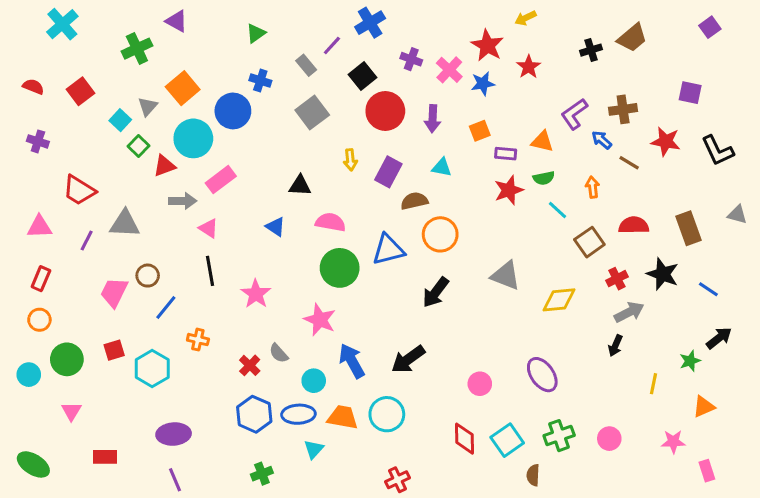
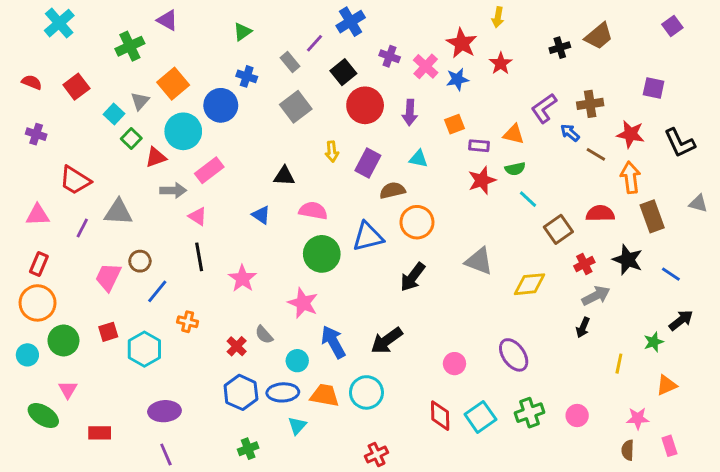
yellow arrow: (525, 18) -> (498, 17), turned -54
orange arrow: (593, 187) -> (631, 177), moved, size x1.5
orange circle: (39, 320) -> (38, 303), size x1.6
green ellipse: (33, 464) -> (43, 416), moved
brown semicircle: (533, 475) -> (628, 450), moved

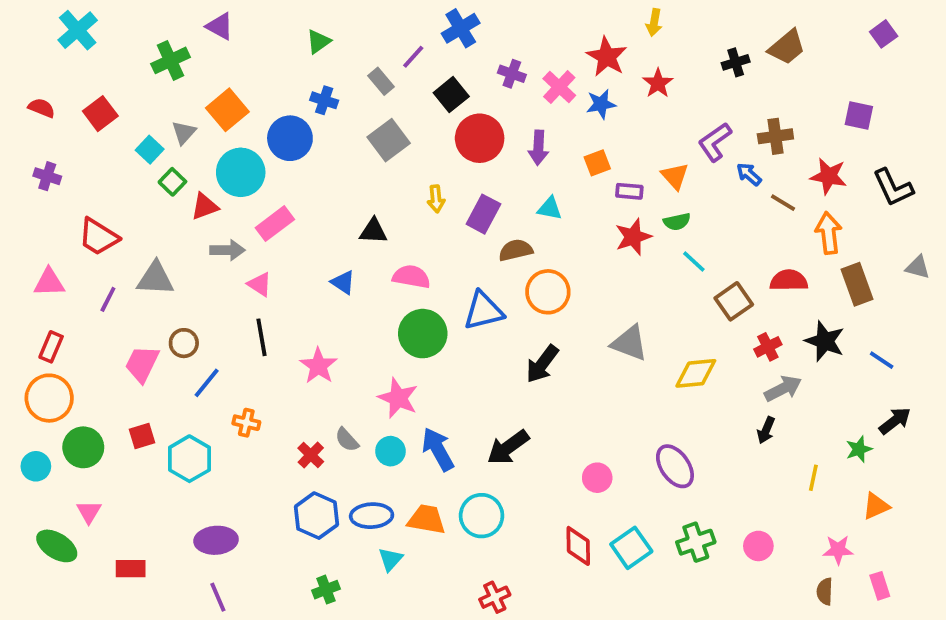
orange triangle: (514, 134) -> (675, 176), turned 35
cyan circle: (297, 361) -> (390, 451), moved

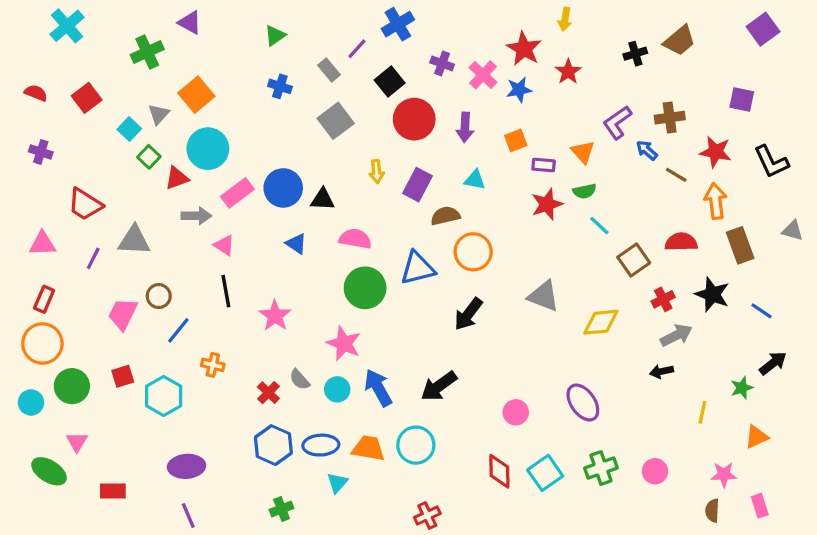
purple square: (884, 34) -> (763, 29), size x1.4
blue circle: (290, 138) -> (283, 188), moved
black arrow: (766, 430) -> (662, 371), turned 55

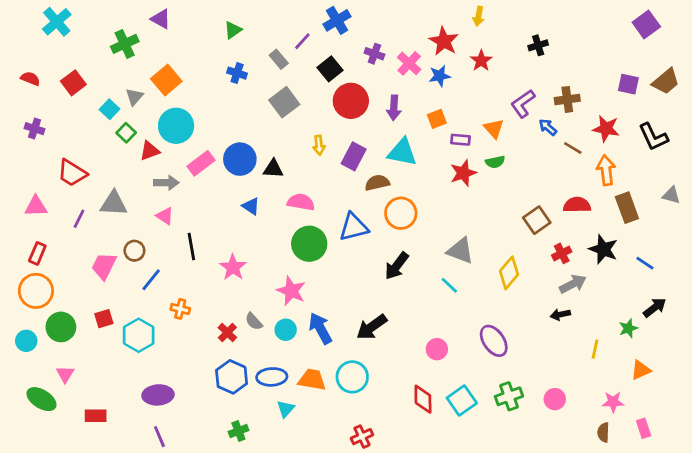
brown trapezoid: (680, 41) -> (666, 81), moved
cyan triangle: (475, 180) -> (402, 152), size x1.6
cyan line: (599, 226) -> (449, 285), moved
pink triangle: (224, 245) -> (165, 216), moved
yellow diamond: (601, 322) -> (509, 273), turned -44

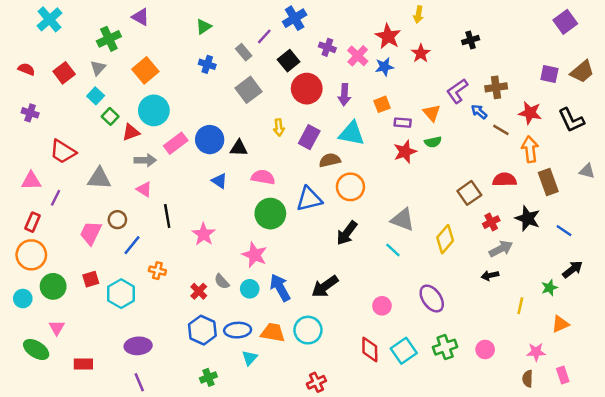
gray triangle: (134, 97) -> (98, 68), moved
purple line: (79, 219) -> (56, 198), moved

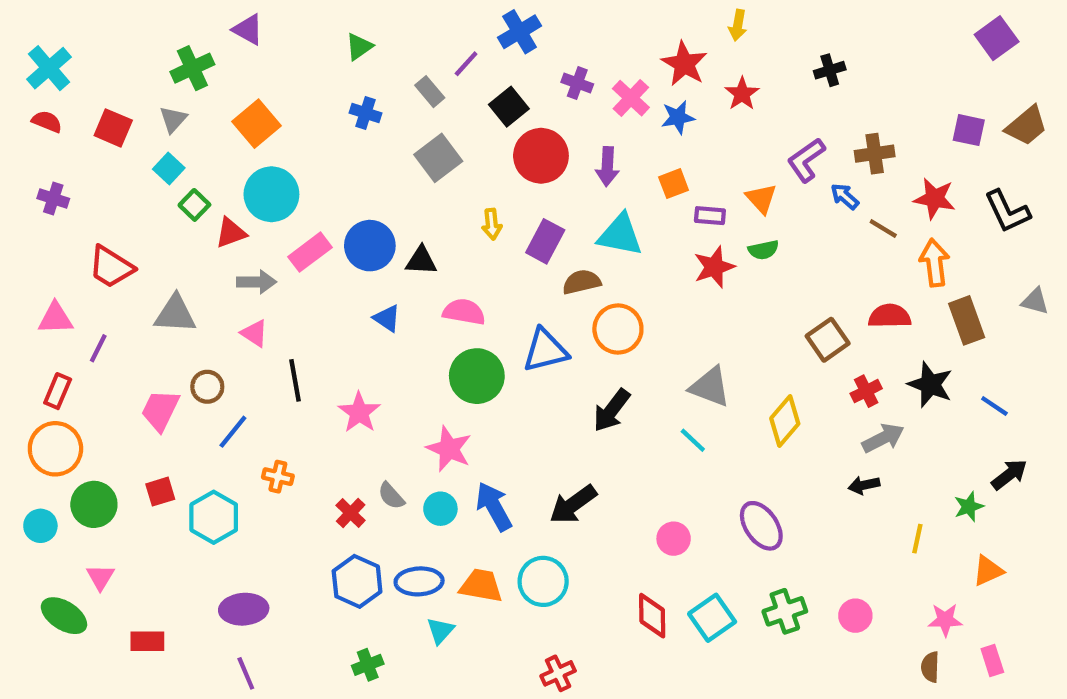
cyan cross: (49, 19) -> (49, 68), moved
red square: (64, 73) -> (113, 128), turned -30

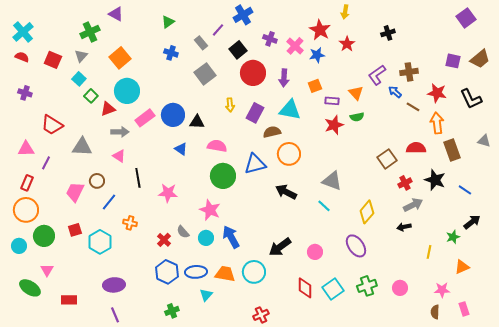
black arrow: (612, 410) -> (286, 192), turned 80
pink star: (359, 412) -> (168, 193), turned -30
yellow diamond: (785, 421) -> (367, 212), moved
black arrow: (573, 504) -> (280, 247), moved

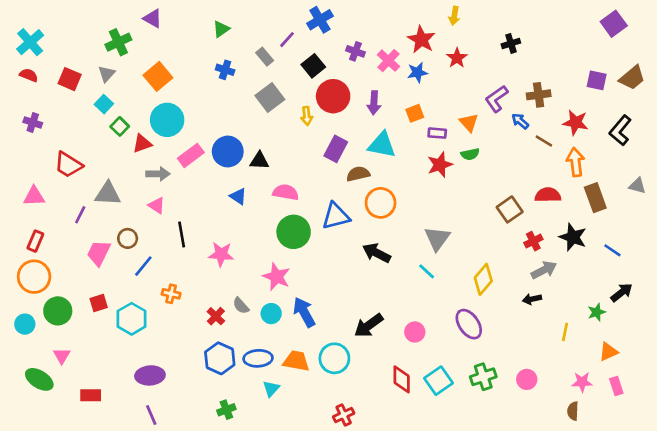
black L-shape: (471, 99) -> (620, 130), turned 65
yellow arrow: (230, 105) -> (307, 116), moved
purple line: (46, 163) -> (80, 215), moved
gray triangle: (332, 181) -> (437, 238), turned 45
pink rectangle: (464, 309) -> (616, 386), moved

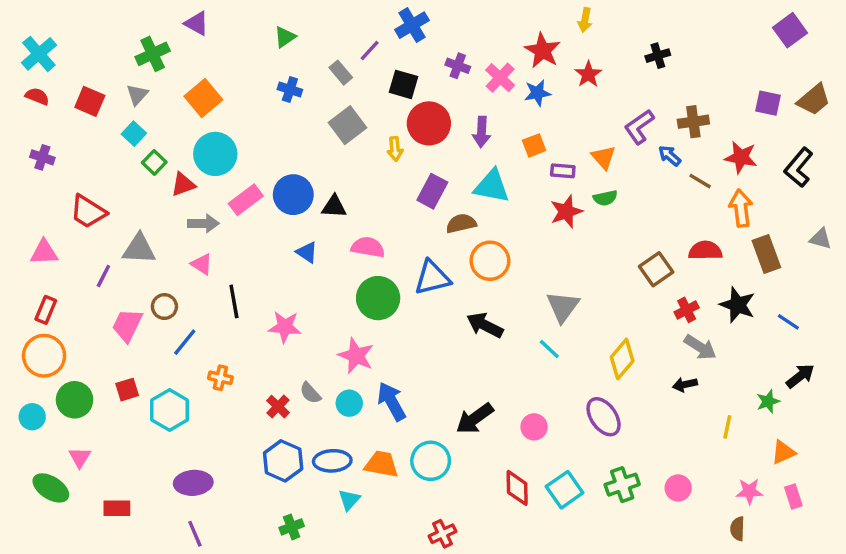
black square: (313, 66) -> (403, 84), turned -35
gray arrow: (544, 270) -> (700, 347), turned 60

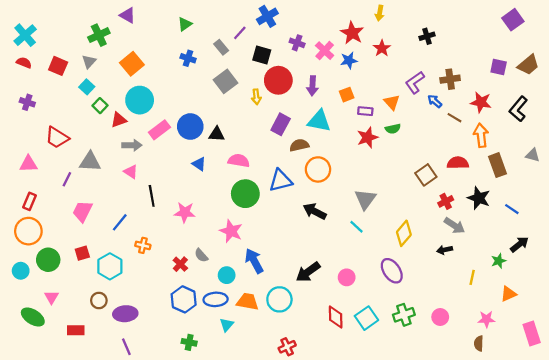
brown circle: (164, 307) -> (99, 300), moved
cyan circle: (349, 403) -> (227, 275), moved
pink rectangle: (793, 496) -> (532, 334), moved, size x1.5
green cross: (292, 527) -> (189, 342), turned 32

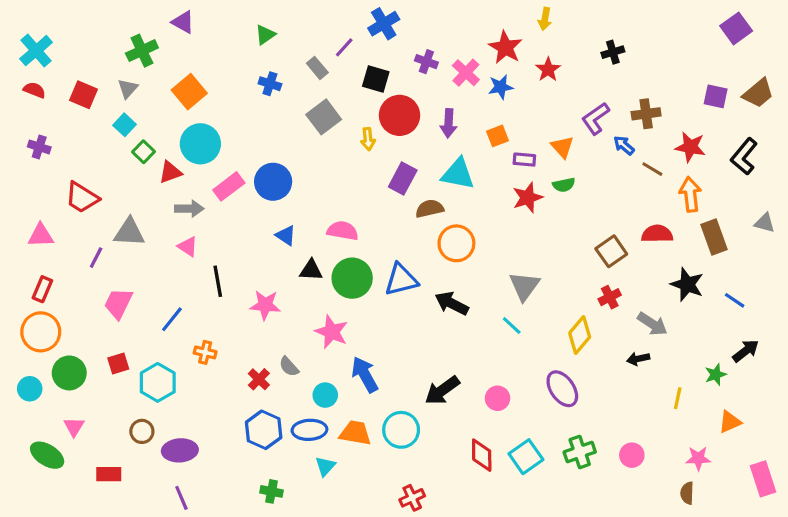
black triangle: (217, 134) -> (311, 270), moved
blue triangle: (281, 180) -> (401, 280), moved
red cross: (446, 201) -> (610, 297), moved

